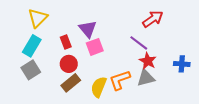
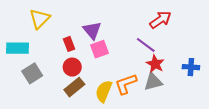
cyan rectangle: (32, 46) -> (18, 48), moved, turned 60

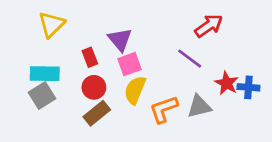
cyan rectangle: (18, 48) -> (45, 74), moved
red star: (155, 64) -> (227, 83), moved
yellow semicircle: (104, 91) -> (135, 90), moved

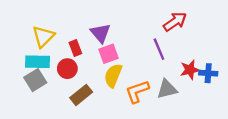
yellow triangle: (52, 24) -> (43, 37), moved
purple line: (190, 59) -> (159, 49), turned 30
red star: (227, 83) -> (190, 70), turned 30
red circle: (94, 87) -> (67, 69), moved

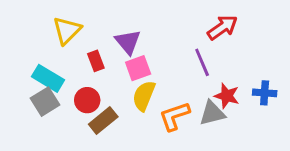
yellow triangle: (43, 37) -> (67, 30), moved
cyan rectangle: (38, 62) -> (48, 78), turned 30
red circle: (67, 69) -> (87, 100), moved
red star: (190, 70) -> (227, 96), moved, turned 30

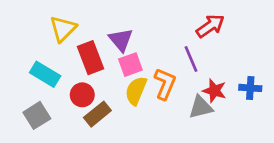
red rectangle: (96, 61) -> (91, 58), size x1.6
gray square: (45, 102) -> (37, 115), moved
orange L-shape: (174, 116) -> (165, 84), moved, turned 132

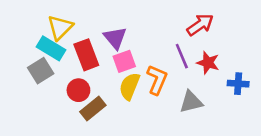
cyan rectangle: (45, 74) -> (51, 48), moved
red star: (214, 91) -> (208, 63), moved
gray square: (37, 115) -> (41, 71), moved

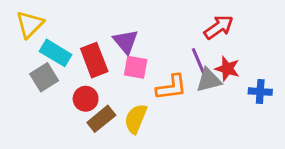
yellow triangle: (60, 27) -> (30, 24), moved
pink square: (124, 61) -> (136, 67), turned 30
orange L-shape: (157, 80) -> (171, 87), turned 60
yellow semicircle: (130, 86) -> (136, 119), moved
gray triangle: (191, 102) -> (209, 80), moved

